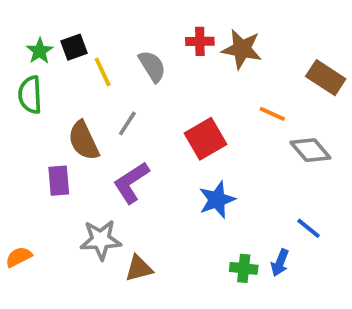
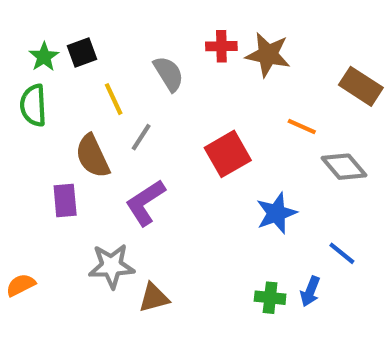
yellow line: (103, 72) -> (114, 99), moved
blue star: (217, 200) -> (276, 213), moved

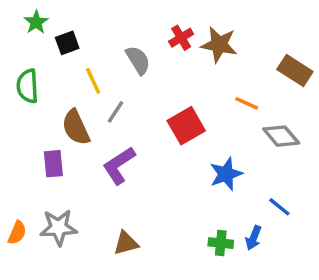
red cross: (221, 46) -> (181, 38), turned -30
green star: (44, 57) -> (36, 22), moved
gray star: (112, 266) -> (59, 228), moved
orange semicircle: (21, 285) -> (17, 233), turned 140

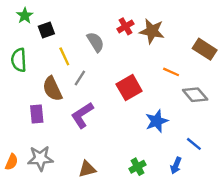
green cross: (221, 243) -> (137, 167), moved, turned -35

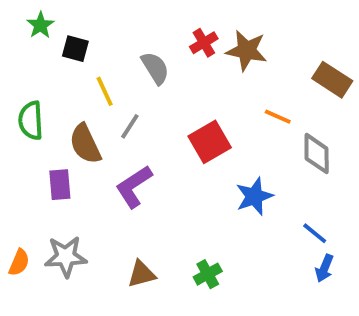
black square: (46, 30) -> (75, 49), turned 35
green semicircle: (19, 60) -> (31, 120), moved
gray diamond: (195, 95) -> (317, 154), turned 40
blue arrow: (176, 166) -> (324, 268), moved
green cross: (137, 167) -> (208, 274), moved

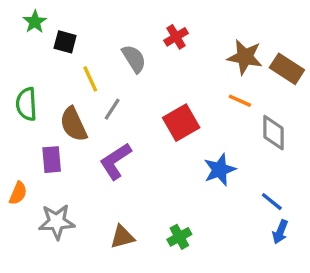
brown star: (247, 50) -> (245, 57), moved
orange semicircle: (19, 262) -> (18, 193), moved

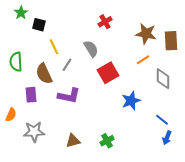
gray semicircle: (134, 59) -> (91, 49), moved
brown rectangle: (287, 69) -> (171, 41), turned 54
orange line: (240, 101) -> (143, 60), turned -56
purple L-shape: (116, 161) -> (69, 96), turned -135

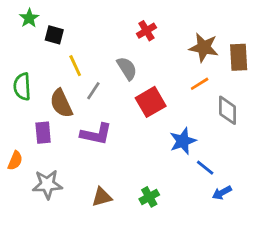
blue line: (162, 120) -> (205, 168), moved
blue arrow: (167, 138) -> (222, 193), moved, turned 40

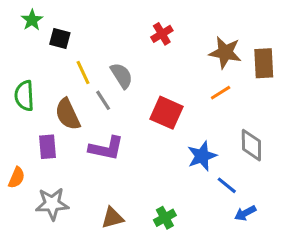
gray semicircle: (127, 68) -> (122, 76), moved
gray line: (93, 91) -> (103, 100), turned -66
red square: (151, 102) -> (166, 113), turned -36
gray diamond: (227, 110) -> (251, 145), moved

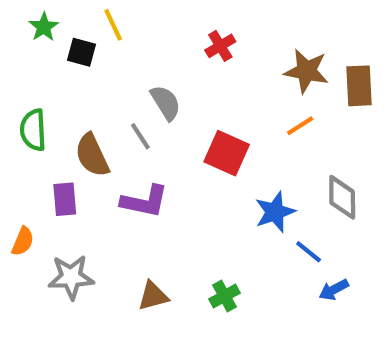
yellow line: (83, 73) -> (113, 25), moved

